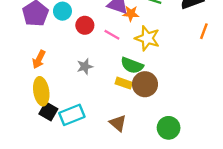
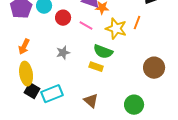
orange line: (204, 31) -> (137, 23), moved
brown circle: (145, 84) -> (154, 68), moved

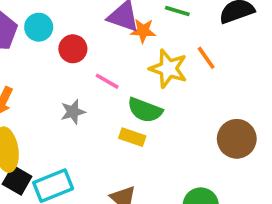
orange line: (137, 23) -> (206, 58), turned -56
pink line: (86, 26) -> (107, 81), moved

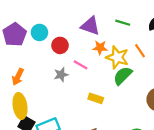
orange star: (143, 31) -> (100, 48), moved
green semicircle: (145, 110) -> (123, 76), moved, turned 114
gray star: (73, 112) -> (61, 75), moved

